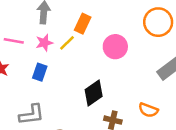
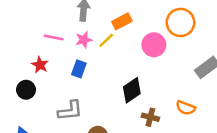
orange circle: (158, 22) -> (180, 22), moved
orange rectangle: (83, 24) -> (122, 21), turned 36

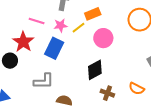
pink circle: (154, 45) -> (103, 38), moved
red star: (40, 65) -> (23, 42), size x1.5
blue rectangle: (79, 69) -> (54, 48), size x1.5

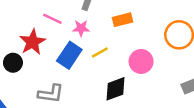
yellow line: (78, 28) -> (100, 52), moved
pink circle: (103, 38) -> (141, 61), moved

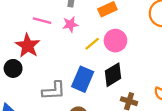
blue rectangle: (69, 55) -> (83, 79), moved
pink circle: (141, 61) -> (115, 41), moved

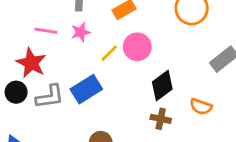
black diamond: (113, 75) -> (162, 85), moved
blue rectangle: (83, 79) -> (86, 89), moved, turned 40
gray L-shape: (54, 91) -> (50, 97), moved

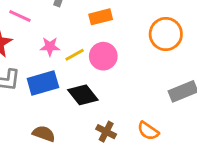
pink star: (81, 32) -> (50, 47), moved
black diamond: (162, 85) -> (83, 95), moved, turned 72

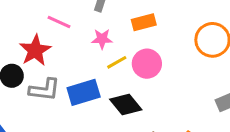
pink star: (50, 47) -> (102, 39), moved

